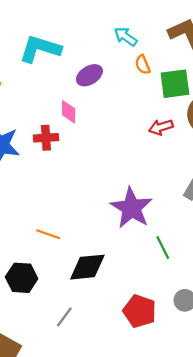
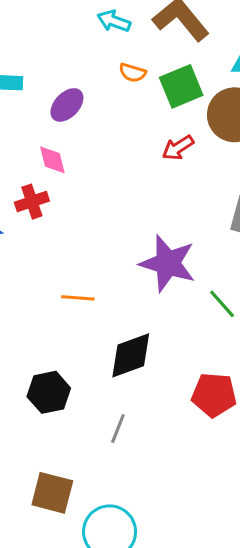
cyan arrow: (126, 37) -> (114, 21), moved
orange semicircle: (143, 65) -> (133, 73), turned -36
orange line: (48, 234) -> (78, 298), moved

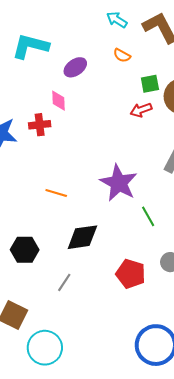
green square: (181, 86) -> (150, 84), moved, size x0.7

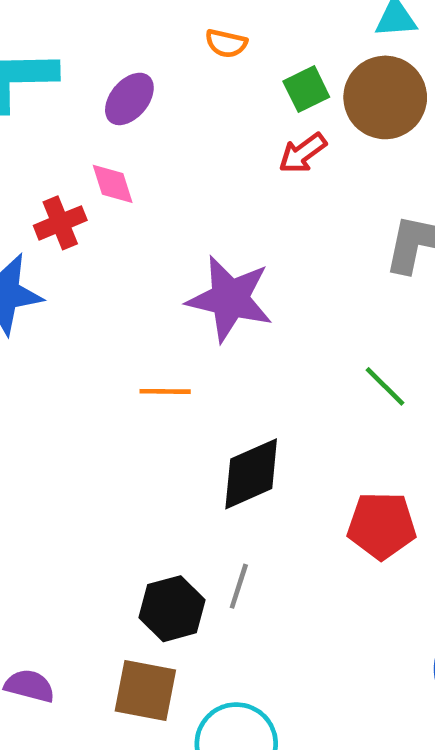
red cross: (40, 125) -> (60, 223), moved
purple star: (119, 183) -> (230, 299), moved
black hexagon: (25, 250) -> (172, 609), moved

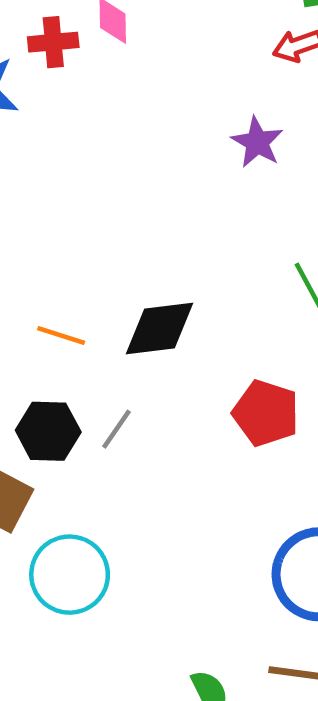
purple star: (230, 299) -> (257, 142), moved, size x0.6
orange line: (165, 391) -> (61, 336), moved

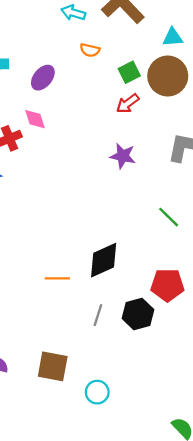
black hexagon: (48, 431) -> (138, 314), moved
cyan circle: (70, 575) -> (97, 392), size x0.6

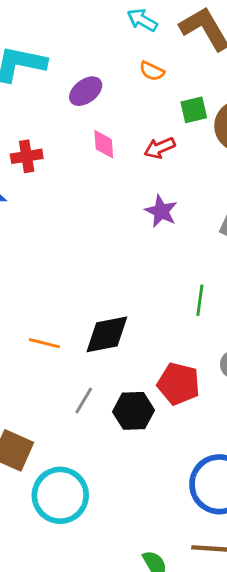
red arrow: (128, 103) -> (160, 148), moved
pink diamond: (35, 119) -> (104, 144), moved
green line: (169, 217) -> (200, 300), turned 40
cyan circle: (97, 392) -> (60, 495), size x1.8

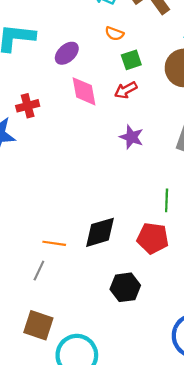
green square: (194, 110) -> (131, 60), moved
pink diamond: (104, 144) -> (84, 91), size x1.4
red pentagon: (178, 384) -> (153, 238), moved
gray line: (84, 400) -> (39, 271), moved

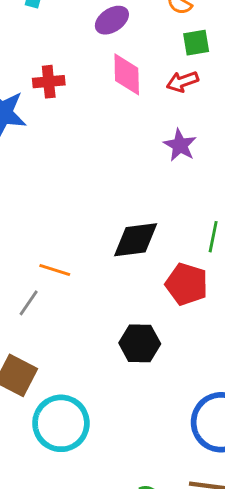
black diamond: (100, 232) -> (136, 240), moved

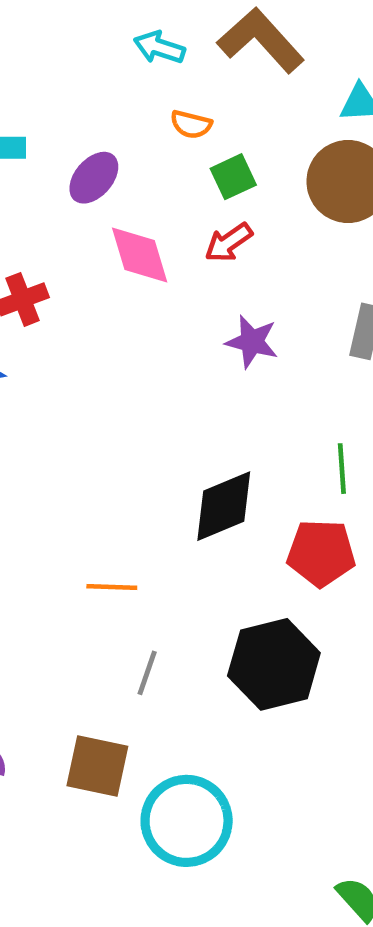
gray line: (29, 303) -> (147, 673), moved
black hexagon: (140, 343) -> (274, 664), size x1.4

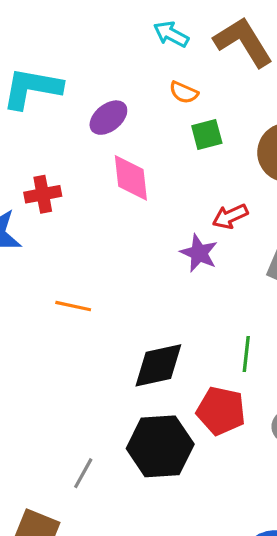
red arrow: (229, 242) -> (230, 216), moved
orange line: (112, 587) -> (73, 306), moved
black hexagon: (274, 664) -> (160, 446), moved

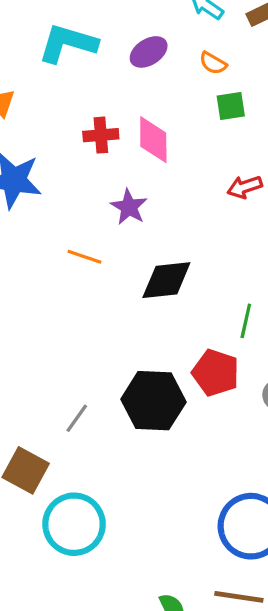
purple ellipse: (108, 118) -> (149, 52), moved
red cross: (43, 194) -> (101, 135), moved
purple star: (199, 253) -> (129, 207), moved
black diamond: (158, 365) -> (166, 280), moved

